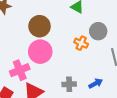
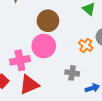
gray cross: (69, 84) -> (72, 73), moved

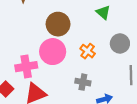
orange cross: (86, 45) -> (88, 51), moved

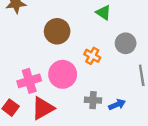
pink circle: (53, 52) -> (63, 74), moved
gray cross: (83, 82) -> (93, 100), moved

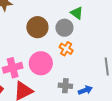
gray circle: (126, 43) -> (64, 28), moved

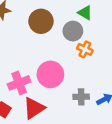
brown circle: (37, 27) -> (41, 21), moved
orange cross: (66, 49) -> (85, 49), moved

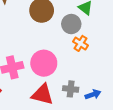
red triangle: (34, 108) -> (42, 94), moved, turned 40

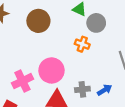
gray circle: (71, 24) -> (96, 23), moved

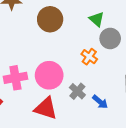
gray cross: (82, 89) -> (77, 91), moved, turned 32
blue arrow: (105, 90) -> (100, 102), moved, turned 56

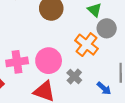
orange cross: (89, 57) -> (87, 45), size x1.5
blue arrow: (100, 102) -> (104, 88), moved

